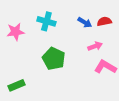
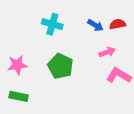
pink star: (15, 32) -> (17, 65), moved
green rectangle: (17, 85) -> (19, 96), turned 35

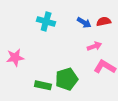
green pentagon: (60, 66) -> (67, 79), moved, turned 30
green rectangle: (19, 96) -> (43, 85), moved

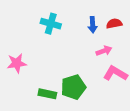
blue arrow: (84, 23) -> (93, 25), turned 56

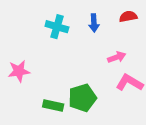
red semicircle: (114, 24) -> (128, 17), moved
blue arrow: (93, 25) -> (94, 23), moved

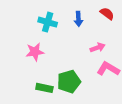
red semicircle: (128, 17) -> (107, 14), turned 48
pink star: (19, 71) -> (35, 52), moved

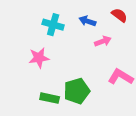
blue arrow: (78, 19) -> (87, 21), turned 112
pink arrow: (98, 48) -> (103, 41), moved

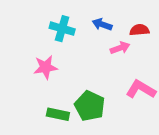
red semicircle: (119, 15) -> (139, 30), moved, turned -42
green pentagon: (77, 91) -> (90, 106), turned -30

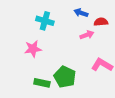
blue arrow: (102, 24) -> (81, 13), moved

